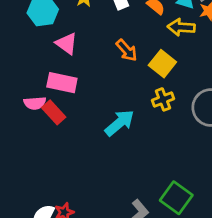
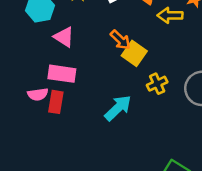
yellow square: (162, 64) -> (134, 53), moved
red rectangle: (54, 112) -> (56, 102), turned 55

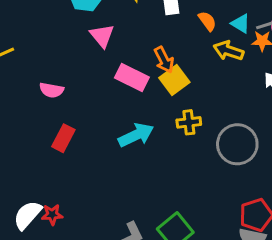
pink rectangle: (62, 74) -> (132, 77), moved
red rectangle: (56, 102) -> (63, 138), moved

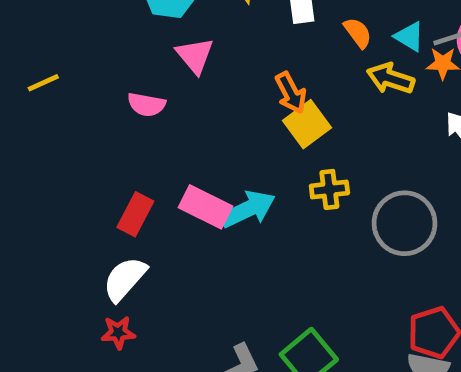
pink rectangle: (132, 77) -> (205, 207), moved
pink semicircle: (51, 90) -> (146, 105), moved
white semicircle: (28, 215) -> (125, 279), moved

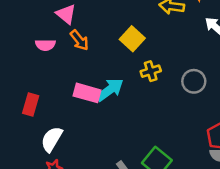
orange arrow: (291, 93) -> (79, 40), moved
red rectangle: (135, 214) -> (31, 104), moved
gray circle: (405, 223) -> (194, 81), size x0.7

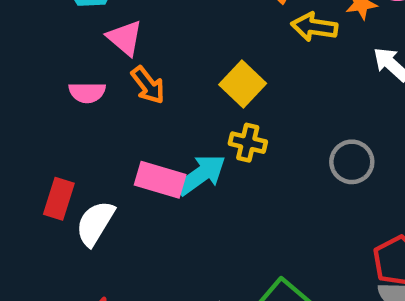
yellow cross: (151, 71) -> (248, 143), moved, turned 30
white semicircle: (52, 139) -> (95, 223), moved

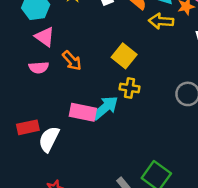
pink triangle: (125, 38) -> (45, 37), moved
red rectangle: (59, 199) -> (28, 127), turned 65

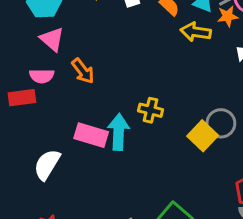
yellow square: (124, 56) -> (203, 136), moved
cyan arrow: (105, 108) -> (119, 132), turned -52
red rectangle: (28, 127) -> (22, 98), moved

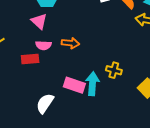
pink triangle: (52, 39) -> (39, 21), moved
orange arrow: (83, 71) -> (71, 43), turned -48

